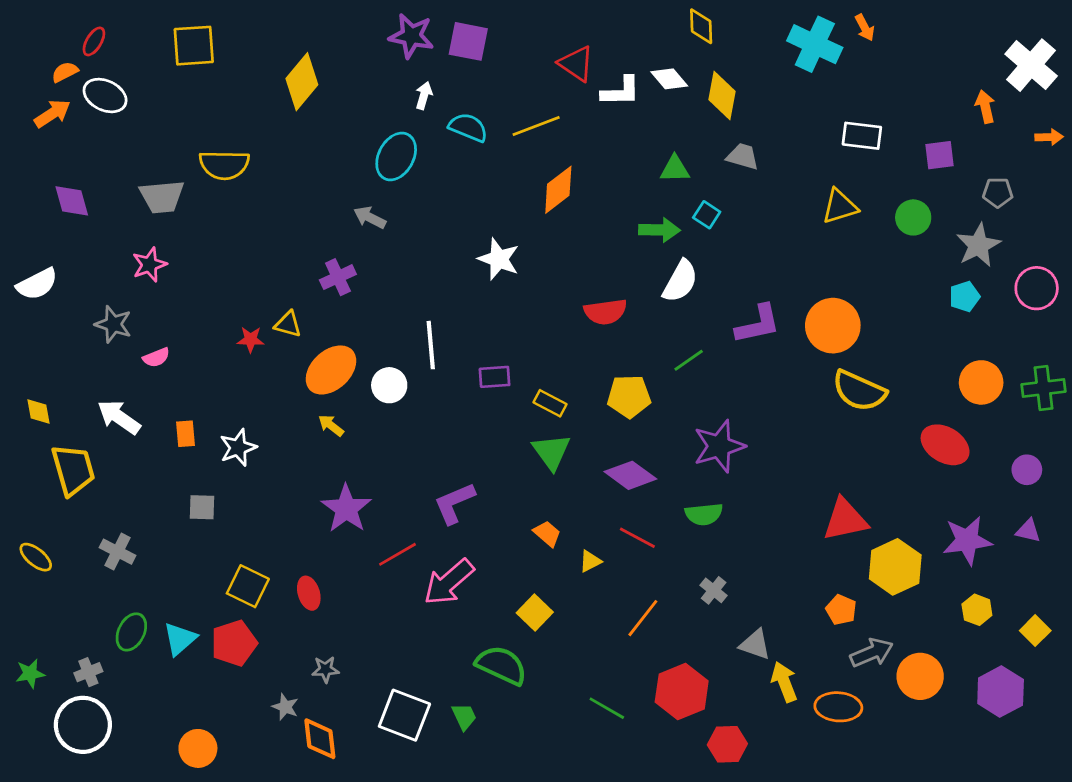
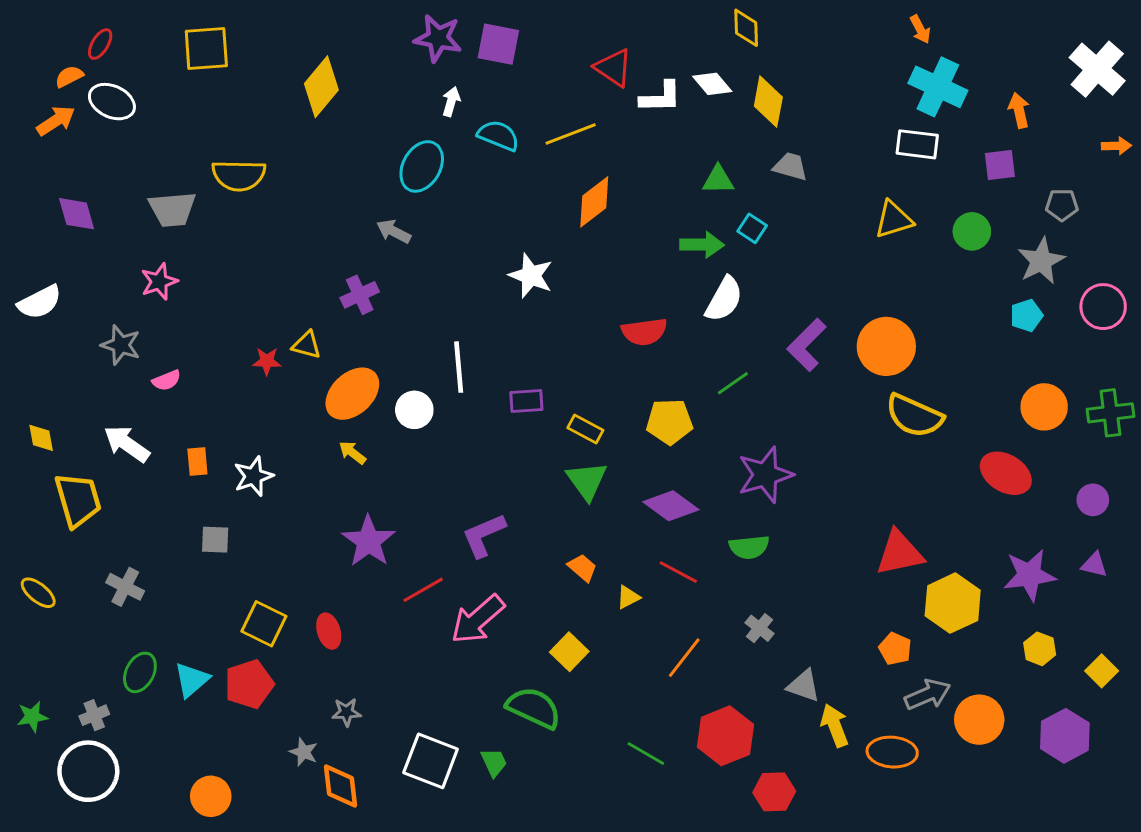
cyan cross: (815, 44) -> (938, 87), moved
orange arrow: (985, 107) -> (1019, 110), moved
purple L-shape: (758, 324) -> (807, 345), turned 147

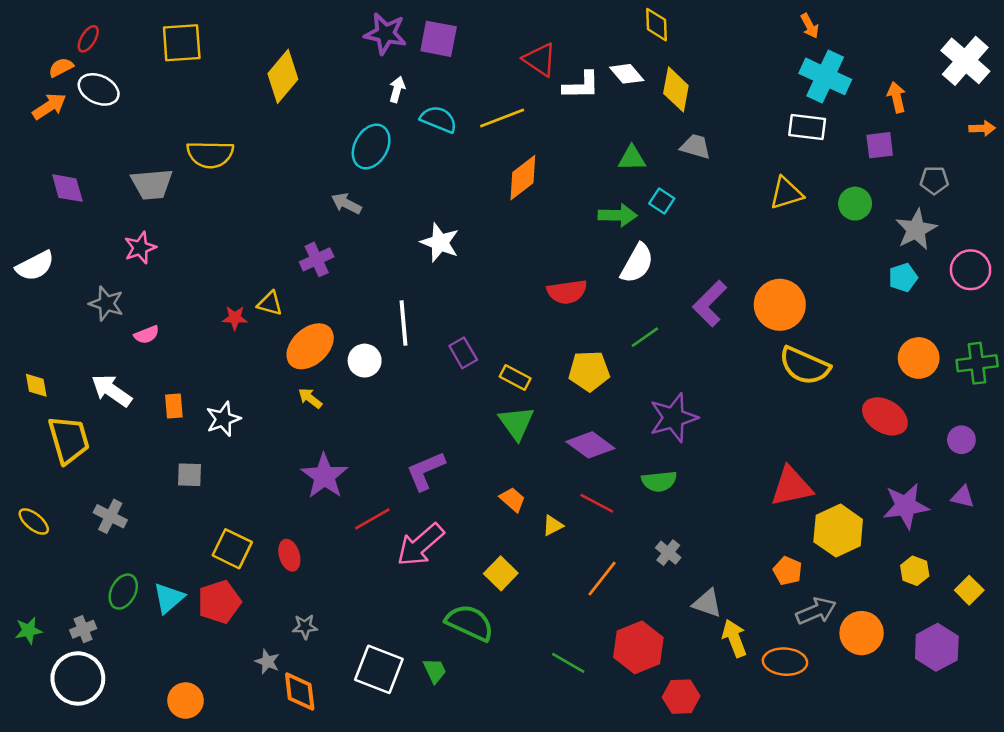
white star: (531, 276) -> (440, 243), moved
purple rectangle: (526, 401) -> (463, 353), turned 64

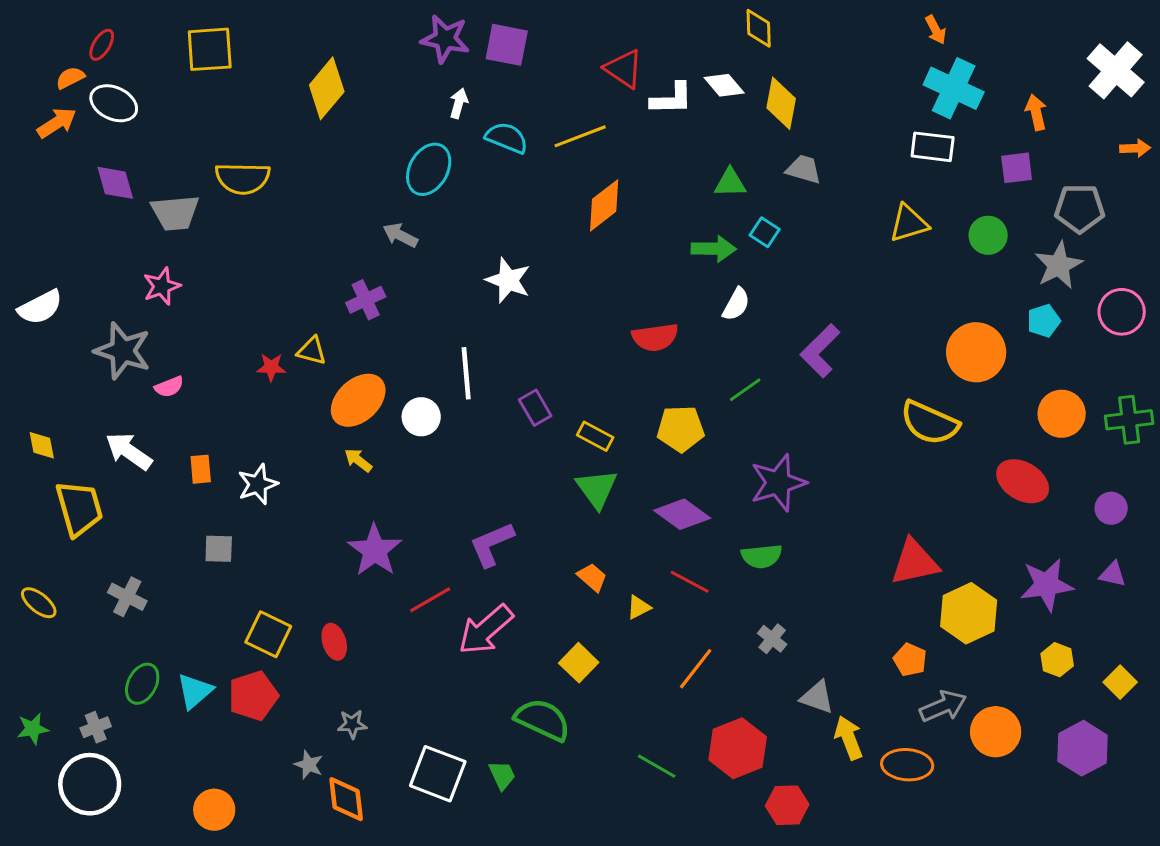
gray pentagon: (934, 180) -> (1080, 208), size x1.5
purple diamond: (67, 188) -> (115, 183), moved
white semicircle: (637, 263) -> (736, 304), size x0.7
gray star: (106, 303) -> (123, 351), size x1.4
orange circle: (780, 305) -> (976, 352), moved

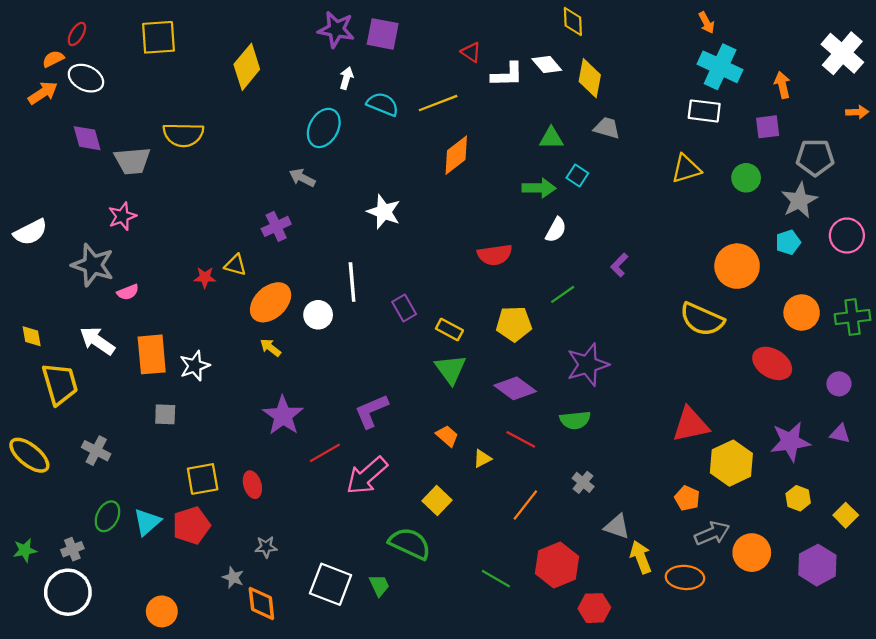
red triangle: (624, 69) -> (471, 52), size x0.7
purple L-shape: (820, 351) -> (619, 265), size x0.6
orange rectangle: (201, 469) -> (152, 354), size x1.8
yellow ellipse: (39, 603) -> (29, 455), size x1.5
yellow square: (268, 634) -> (203, 479), turned -36

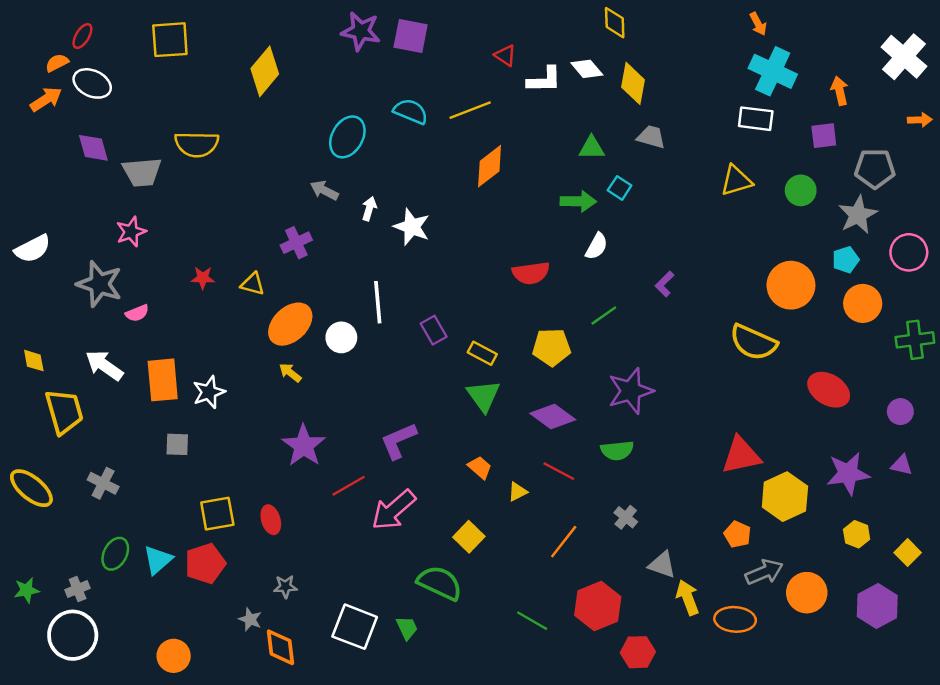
white arrow: (346, 78) -> (369, 209), moved
red star: (205, 277) -> (203, 278), moved
orange circle: (802, 313) -> (863, 303), moved

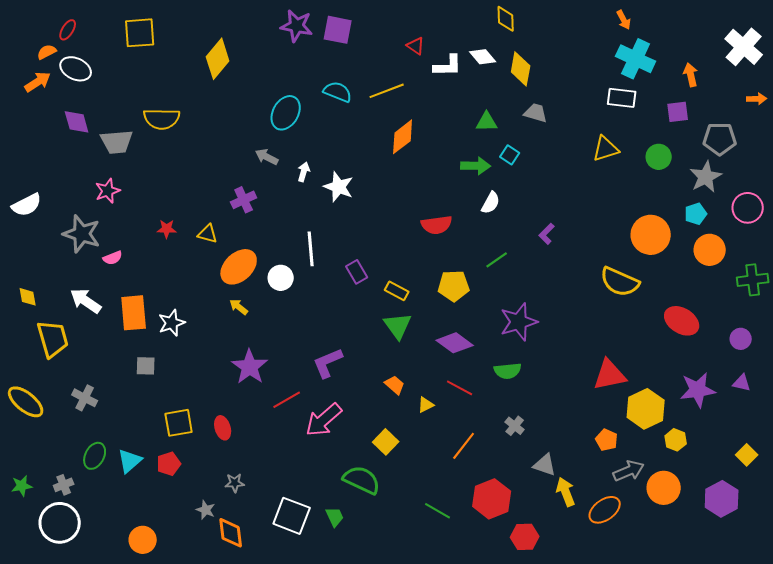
yellow hexagon: (857, 534) -> (676, 440), moved
red pentagon: (205, 563) -> (169, 464), size x0.7
orange ellipse: (735, 619) -> (605, 510), turned -40

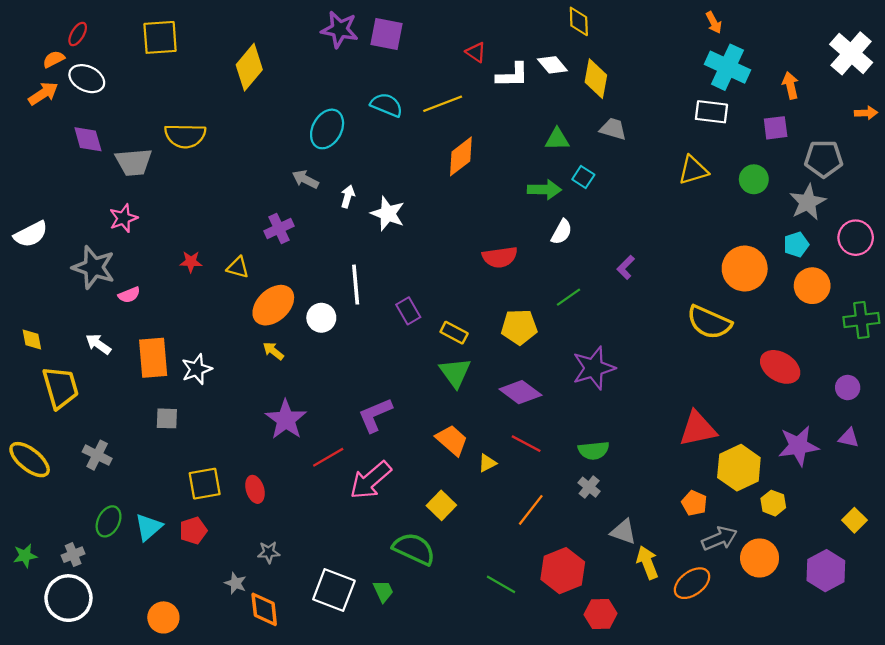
white arrow: (86, 301) -> (98, 344), size x0.7
green semicircle: (508, 371) -> (594, 450), moved
orange trapezoid: (395, 385) -> (452, 440), size x1.4

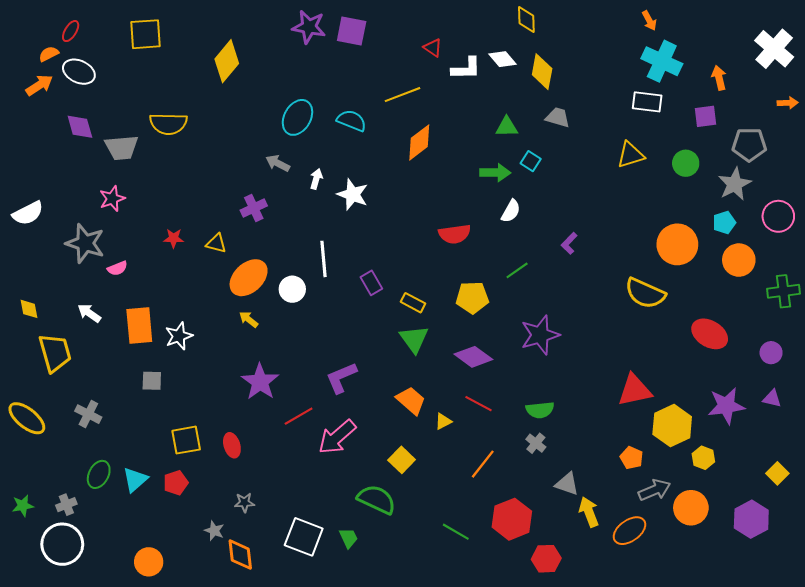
cyan semicircle: (387, 105) -> (352, 121), moved

